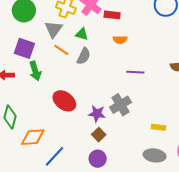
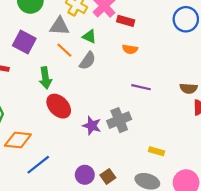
gray triangle: (54, 29) -> (59, 26), turned 48
green arrow: (35, 71) -> (45, 78), moved
brown square: (99, 135) -> (108, 176), moved

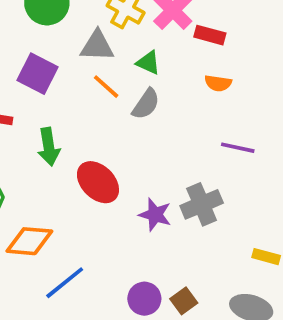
green arrow: (45, 78) -> (49, 147), moved

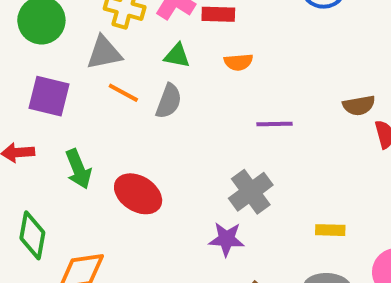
green triangle: (148, 63) -> (177, 56), moved
purple star: (155, 215) -> (226, 239), moved

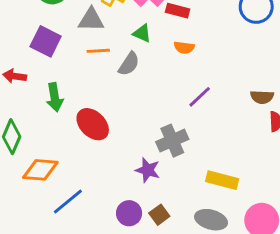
orange line: (123, 93) -> (98, 51), turned -45
purple line: (275, 124) -> (200, 97), turned -55
yellow rectangle: (330, 230) -> (222, 180), size x1.5

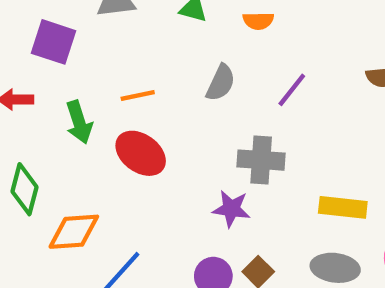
orange line: (98, 51) -> (138, 96), moved
gray semicircle: (129, 64) -> (221, 83), moved
gray cross: (172, 141) -> (261, 160), turned 36

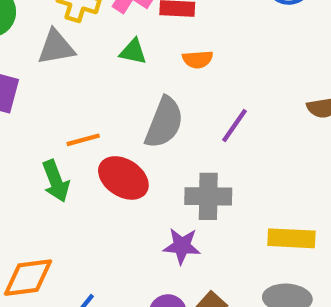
gray semicircle: (221, 83) -> (164, 123), size x1.4
green arrow: (79, 122) -> (56, 181), moved
red ellipse: (141, 153) -> (123, 178), moved

